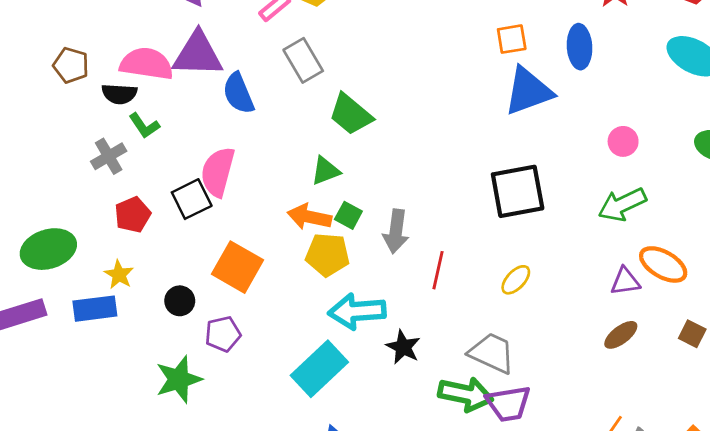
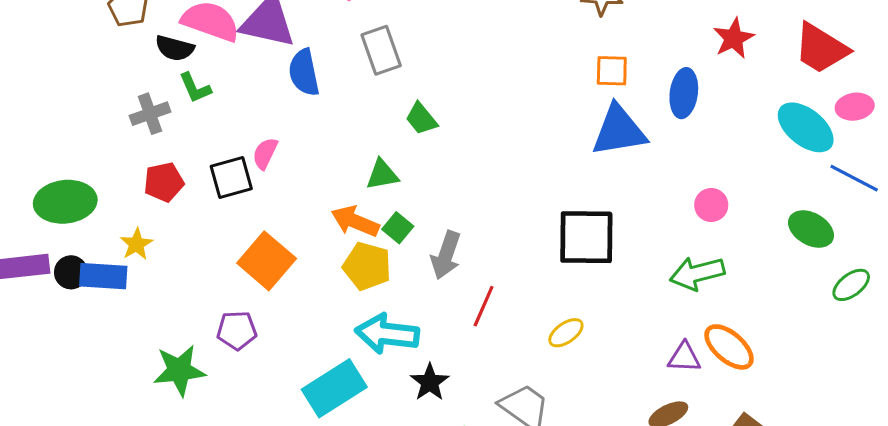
green trapezoid: (351, 114) -> (421, 119), size x0.7
pink semicircle: (218, 172) -> (265, 153), size x0.6
black circle: (180, 301) -> (71, 272), moved

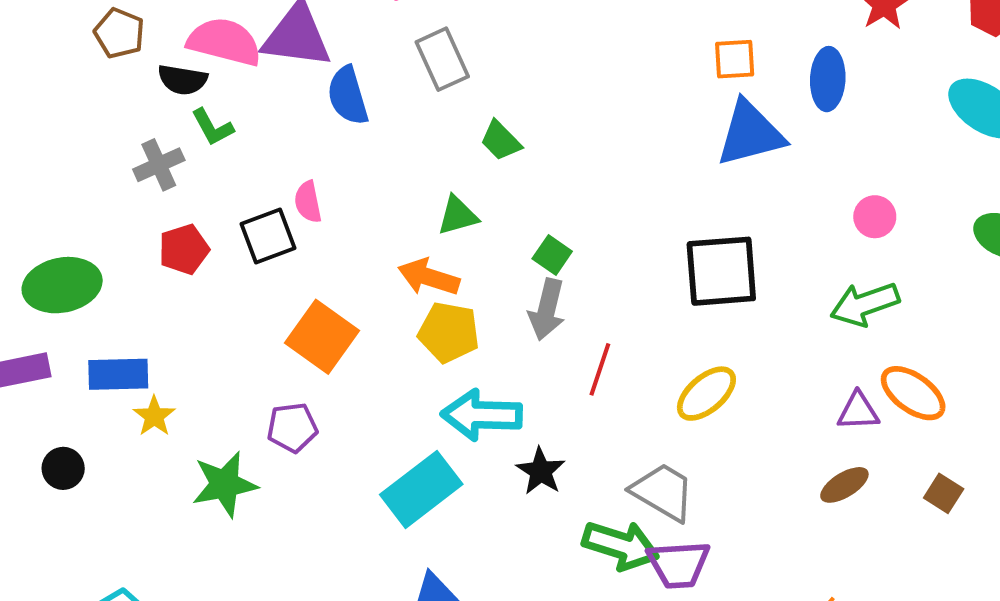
pink semicircle: (265, 153) -> (308, 202), turned -32
green square: (398, 228) -> (552, 255), moved
yellow star: (136, 244) -> (154, 416), moved
black circle: (71, 272) -> (63, 468), moved
yellow ellipse: (566, 333) -> (706, 394), size x1.4

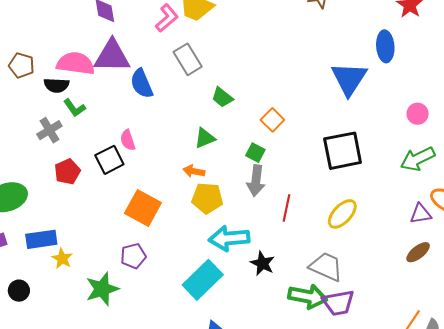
orange square: (735, 59) -> (272, 120), moved, turned -35
blue triangle: (750, 134) -> (349, 79), turned -36
orange arrow: (429, 277) -> (194, 171), size x0.7

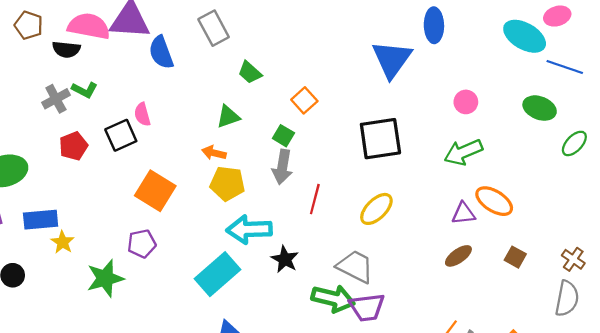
green L-shape: (75, 108) -> (85, 90), moved, turned -30

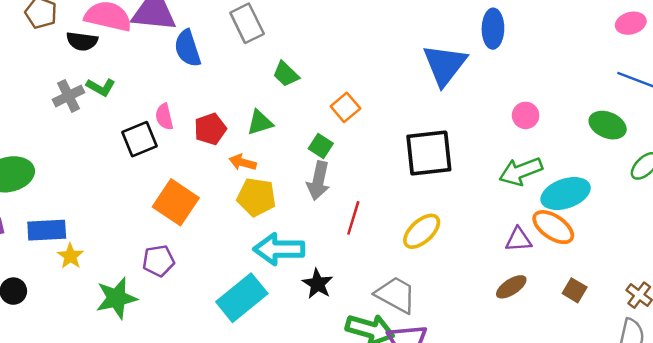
cyan ellipse: (525, 36) -> (566, 194), moved, turned -51
red pentagon: (73, 146) -> (210, 129), moved

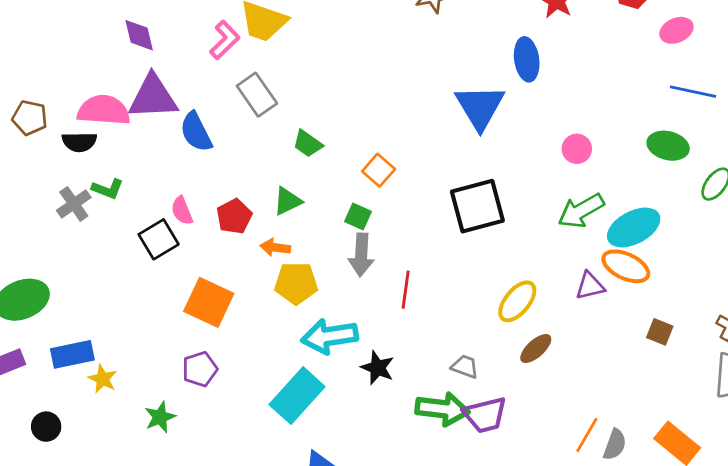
yellow ellipse: (422, 231) -> (517, 301), moved
brown ellipse: (511, 287) -> (536, 348), moved
gray trapezoid: (396, 295) -> (465, 367), size x0.6
green star: (116, 298) -> (160, 417), size x0.7

